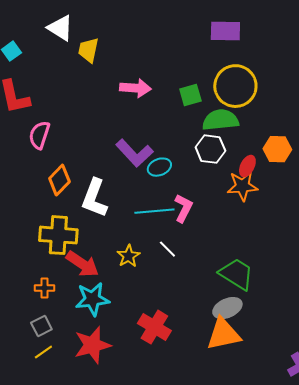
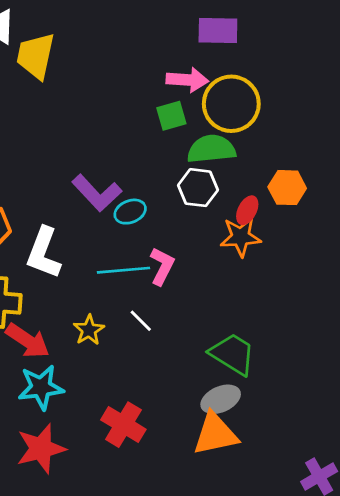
yellow trapezoid: (88, 50) -> (36, 56), size x1.4
pink arrow: (135, 88) -> (187, 80), moved

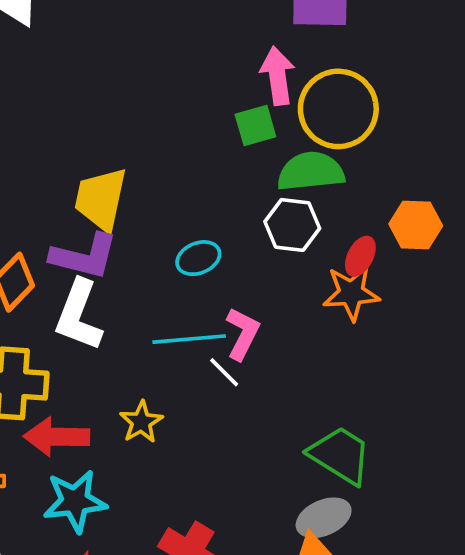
yellow trapezoid: (36, 56) -> (101, 199), moved
pink arrow: (187, 80) -> (278, 76), turned -102
purple L-shape: (97, 193) -> (84, 256), moved, turned -33
white line: (141, 321) -> (224, 372), moved
red arrow: (28, 341) -> (57, 437), turned 147

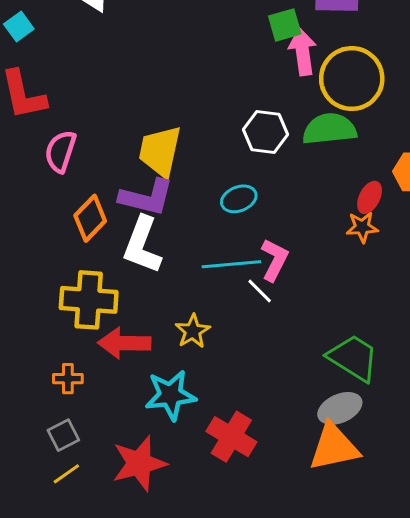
green square: (255, 125) -> (285, 25), moved
white hexagon: (292, 225) -> (266, 132), moved
orange star: (351, 293) -> (362, 227), size x0.7
cyan star: (75, 501) -> (170, 395), moved

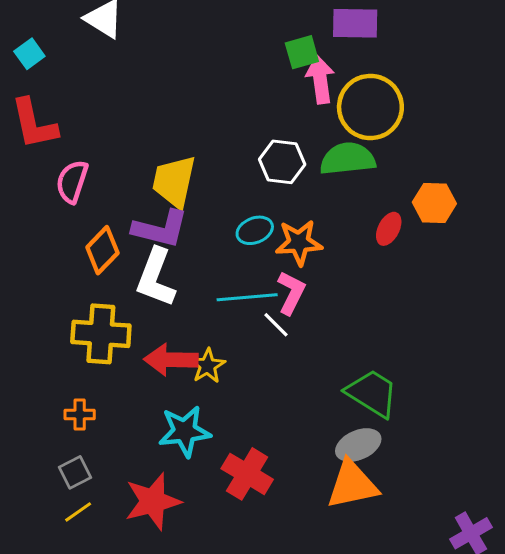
orange star: (362, 227) -> (299, 243), moved, size x1.4
red arrow: (124, 343) -> (171, 360), moved

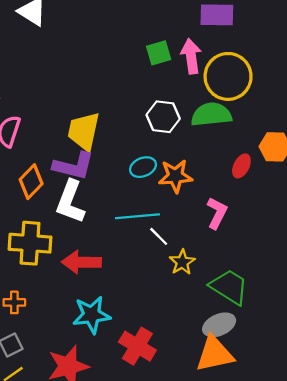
green square: (302, 52) -> (159, 53), moved
pink L-shape: (291, 293) -> (217, 213), moved
yellow star: (208, 366) -> (182, 262), moved

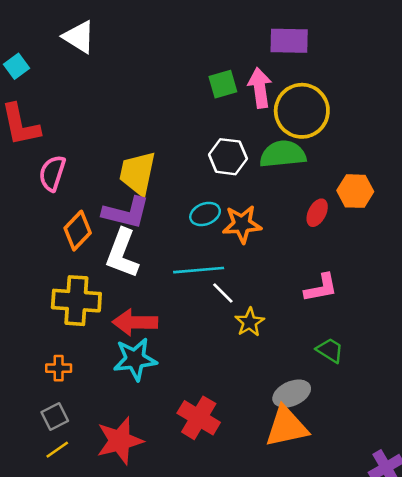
pink L-shape: (217, 213) -> (321, 288), moved, turned 52
green trapezoid: (229, 287) -> (330, 350), moved, size x0.6
cyan star: (92, 315) -> (135, 359), moved

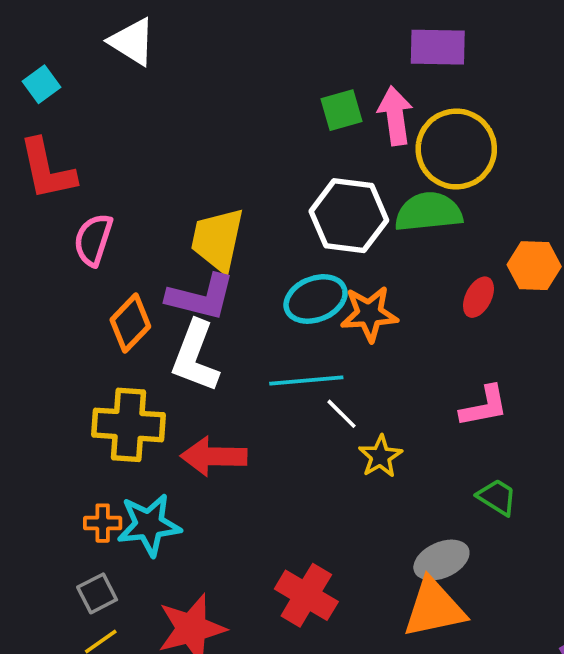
white hexagon: (228, 157) -> (349, 216), size x1.4
cyan ellipse: (205, 214) -> (316, 299), size x1.4
cyan star: (135, 359) -> (149, 525), moved

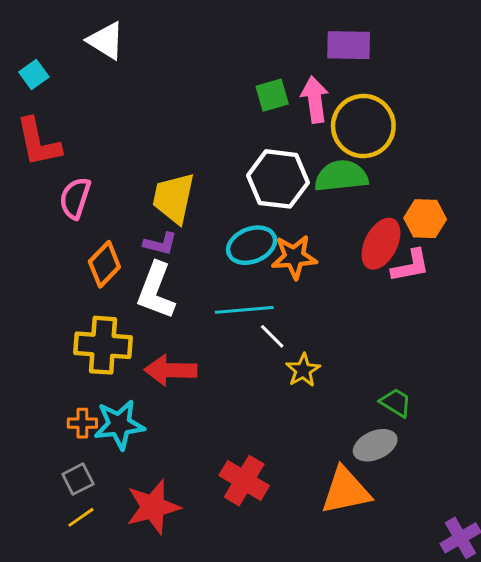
purple L-shape: (201, 297) -> (160, 244), size x0.6
red ellipse: (478, 297) -> (381, 244), size x1.6
pink L-shape: (484, 406) -> (410, 266), moved
gray ellipse: (441, 560) -> (375, 445), moved

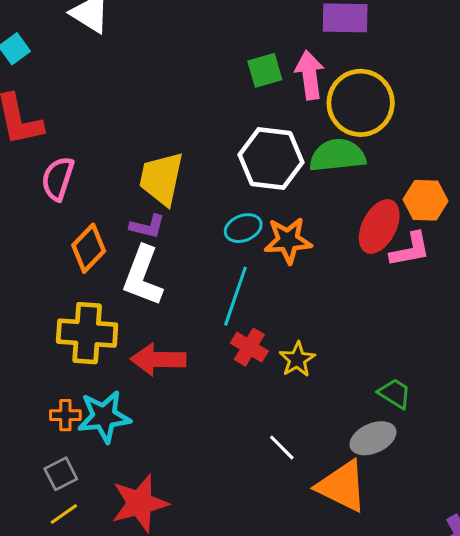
cyan ellipse: (252, 245) -> (243, 228), size x0.7
cyan line: (244, 310) -> (235, 296), turned -66
white line: (272, 336) -> (282, 447), moved
red cross: (244, 481) -> (249, 347), moved, size x0.7
orange triangle: (346, 491) -> (342, 486), turned 38

